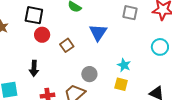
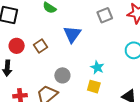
gray square: (130, 13) -> (105, 15), turned -35
red circle: (42, 35) -> (17, 46), moved

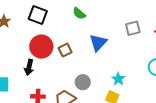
red circle: (17, 46) -> (41, 47), size x1.5

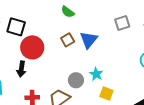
black square: (38, 15) -> (16, 27), moved
brown square: (65, 50) -> (68, 40), moved
cyan star: (118, 79) -> (96, 74), moved

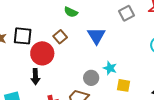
brown square: (68, 40) -> (60, 37), moved

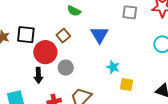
gray square: (127, 13) -> (130, 12), turned 35
gray circle: (91, 78) -> (66, 68), moved

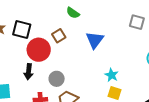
gray square: (130, 12) -> (137, 22), moved
cyan star: (113, 67) -> (112, 75), moved
gray circle: (66, 68) -> (57, 79), moved

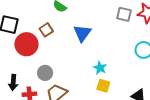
black arrow: (29, 72) -> (13, 82), moved

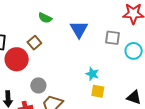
gray square: (124, 14) -> (112, 38), moved
blue triangle: (82, 33) -> (79, 29), moved

